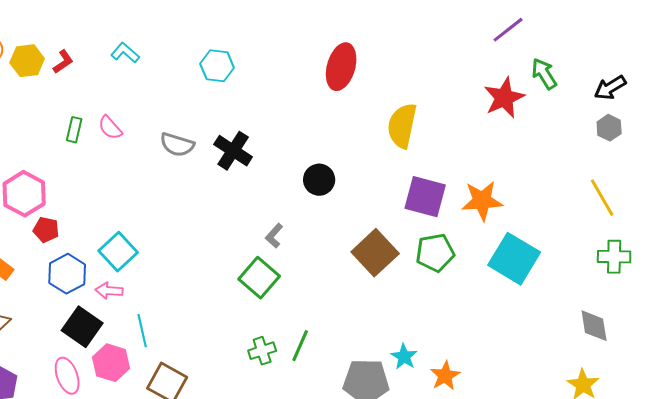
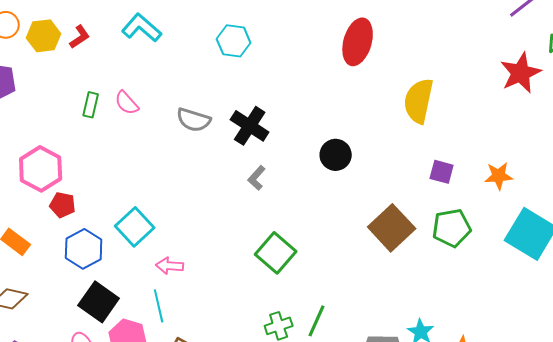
cyan L-shape: (125, 53) -> (142, 28), size x1.4
purple square: (425, 197) -> (442, 172), size x0.6
orange star: (482, 201) -> (499, 176), size x0.7
gray L-shape: (274, 236) -> (257, 178), moved
pink arrow: (109, 291) -> (170, 266), moved

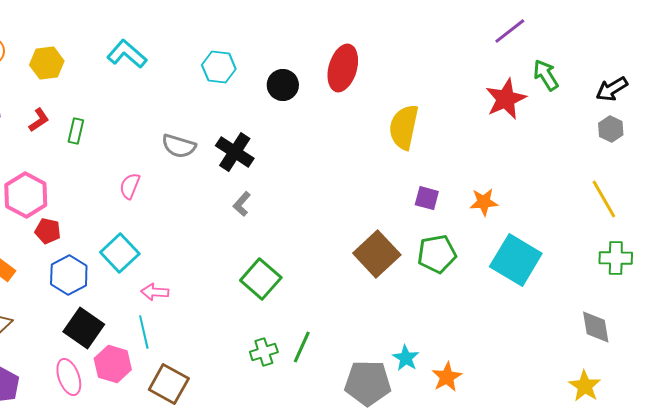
yellow hexagon: (44, 36) -> (47, 63), moved
red L-shape: (80, 37) -> (39, 120), moved
pink semicircle: (127, 103) -> (130, 186), moved, turned 64
black circle: (336, 155) -> (283, 85), moved

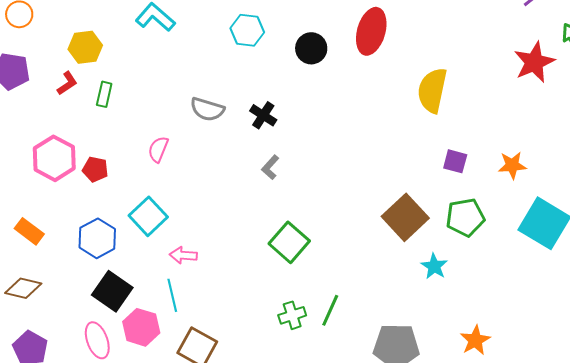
yellow hexagon: (47, 63) -> (85, 47), moved
black cross: (235, 152) -> (263, 115), size x0.7
red pentagon: (48, 231) -> (95, 169), moved
cyan star: (406, 358) -> (434, 266), moved

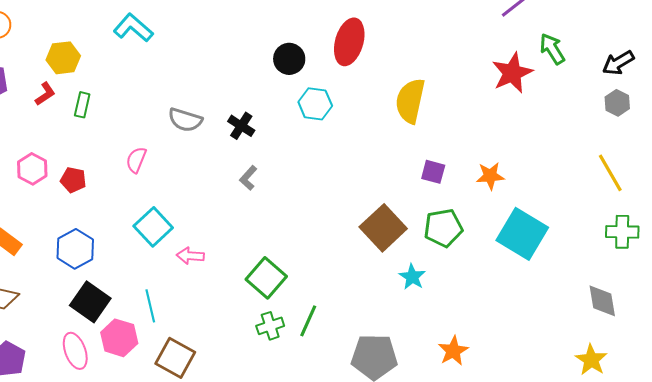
cyan hexagon: (247, 30) -> (315, 104), moved
pink hexagon: (54, 158) -> (32, 169), size x0.7
cyan square: (148, 216) -> (153, 227), moved
green square: (289, 242) -> (266, 278), moved
pink arrow: (183, 255) -> (190, 256), moved

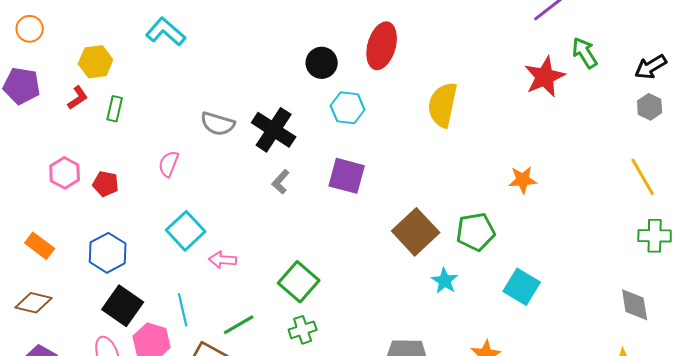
black cross: (241, 126) -> (274, 130), size x1.6
purple square: (433, 172) -> (347, 176), moved, size x1.5
cyan square: (522, 234) -> (522, 287), moved, size x0.7
green line: (308, 321) -> (239, 325), moved, turned 36

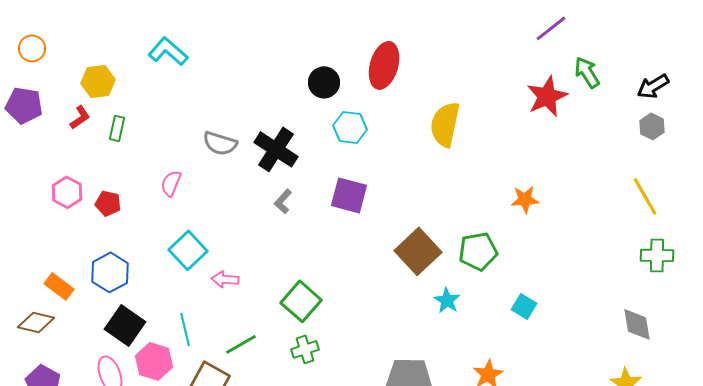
orange rectangle: (40, 246) -> (59, 286), moved
cyan square: (522, 287) -> (524, 306), size x0.7

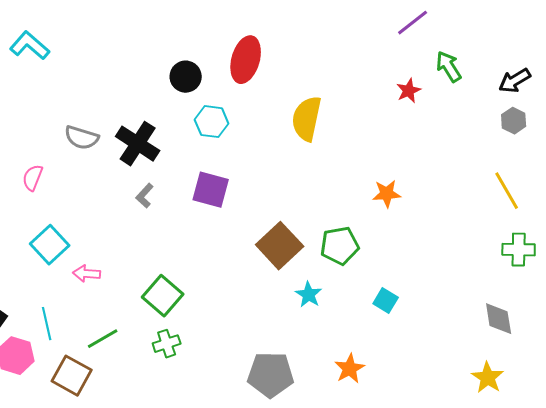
red star: (547, 96) -> (409, 91), size x0.6

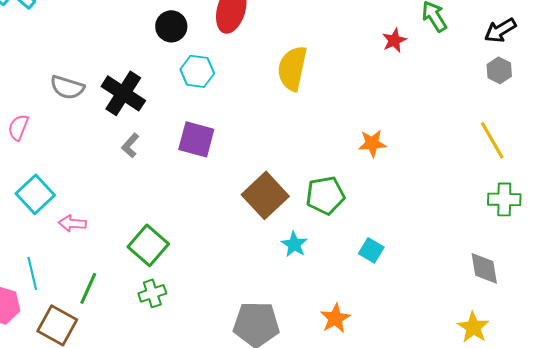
green line: (103, 339) -> (88, 288), turned -36

